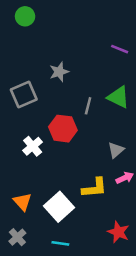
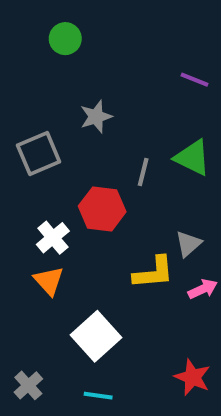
green circle: (25, 16) -> (65, 39), moved
yellow L-shape: (94, 188) -> (153, 273), moved
orange triangle: (23, 202) -> (49, 281), moved

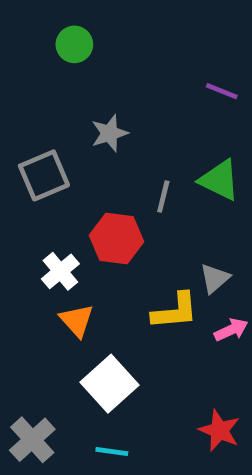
orange triangle: (49, 281) -> (77, 320), moved
gray cross: (28, 385) -> (32, 440), size x1.4

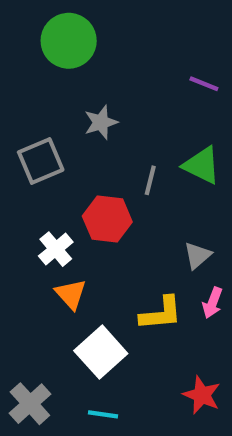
green circle: (74, 44) -> (69, 41), size x1.6
yellow L-shape: (175, 311) -> (161, 313), moved
pink arrow: (231, 330) -> (212, 303), turned 136

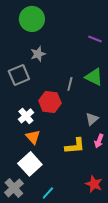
gray star: (101, 122) -> (38, 54), moved
white square: (101, 352) -> (30, 164), moved
cyan line: (103, 414) -> (48, 193), turned -56

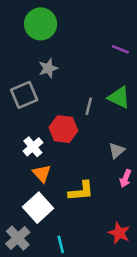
yellow L-shape: (75, 146) -> (81, 191), moved
cyan line: (48, 193) -> (61, 244), turned -56

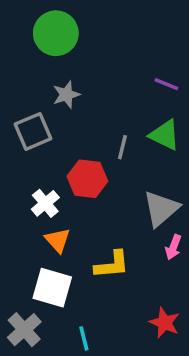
purple line: (120, 49) -> (166, 84), moved
gray triangle: (117, 151) -> (161, 209), size x1.6
white square: (38, 208) -> (52, 288), turned -32

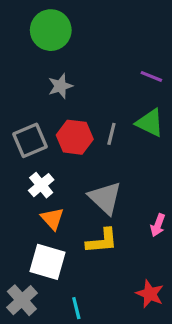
gray square: (33, 131) -> (30, 140), moved
red hexagon: (87, 179) -> (75, 137), moved
gray triangle: (161, 209) -> (105, 198), moved, turned -36

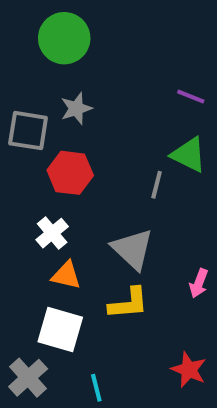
gray line: (111, 134) -> (157, 185), moved
red hexagon: (75, 137) -> (70, 173), moved
gray square: (30, 140) -> (28, 131), moved, turned 32
orange triangle: (52, 219) -> (66, 275), turned -35

